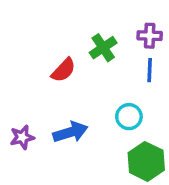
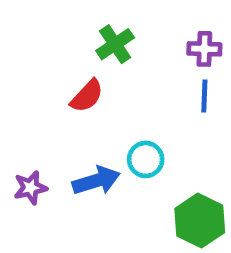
green cross: (103, 48) -> (115, 44), moved
cyan circle: (129, 117) -> (146, 159), moved

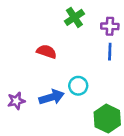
green cross: (115, 44) -> (74, 17), moved
red semicircle: (87, 96) -> (47, 52), turned -114

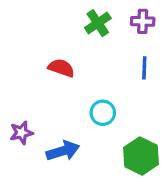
purple cross: (110, 26) -> (143, 21), moved
blue arrow: (52, 97) -> (63, 151), moved

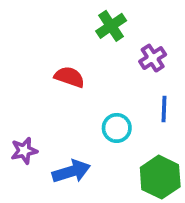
purple cross: (143, 21) -> (153, 58), moved, turned -35
blue line: (144, 68) -> (164, 109), moved

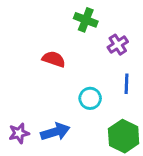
green cross: (111, 26) -> (86, 20), turned -35
purple star: (24, 151) -> (19, 133), moved

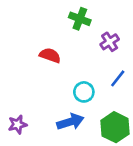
blue line: (126, 84) -> (118, 78), turned 36
blue arrow: (55, 132) -> (70, 122), moved

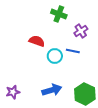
blue line: (118, 78) -> (73, 51), moved, turned 64
cyan circle: (84, 92) -> (55, 56), moved

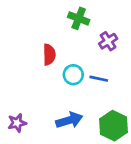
red semicircle: (37, 41) -> (49, 55), turned 70
blue line: (73, 51) -> (99, 79), moved

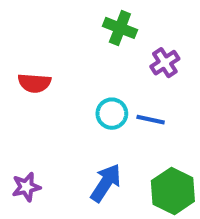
red semicircle: (49, 55) -> (34, 83), moved, turned 95
blue arrow: (69, 120) -> (106, 183), turned -40

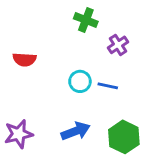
blue arrow: (106, 183) -> (76, 131), turned 36
purple star: (26, 187) -> (19, 134), size x1.4

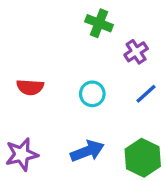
red semicircle: (24, 60) -> (30, 87), moved
blue line: (108, 86) -> (146, 94), moved, turned -54

